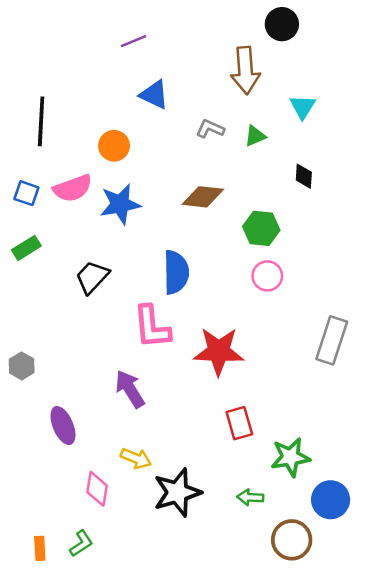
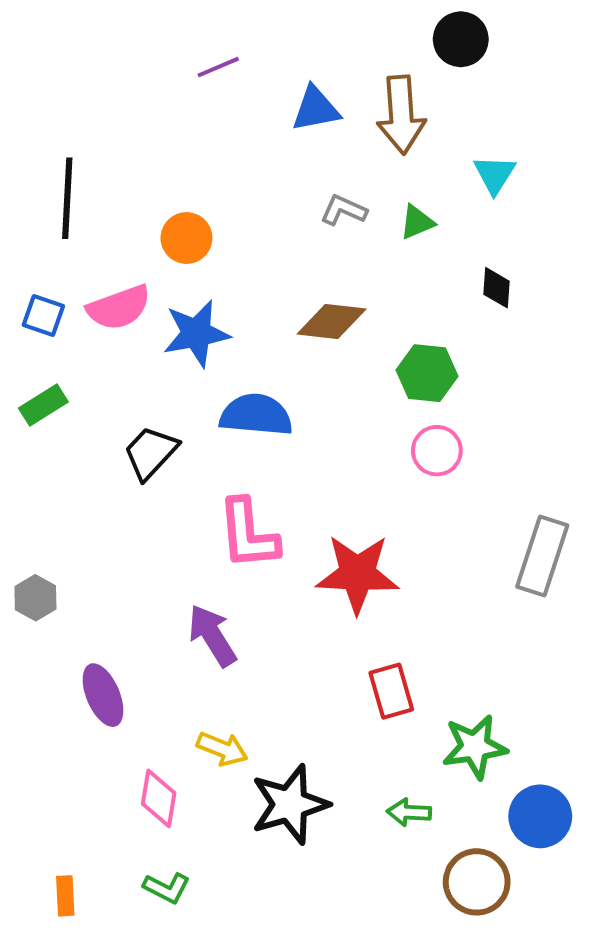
blue triangle: (154, 95) -> (316, 109), moved, turned -36
blue semicircle: (176, 272) -> (256, 415), moved, turned -84
green L-shape: (81, 544) -> (167, 888), moved, turned 60

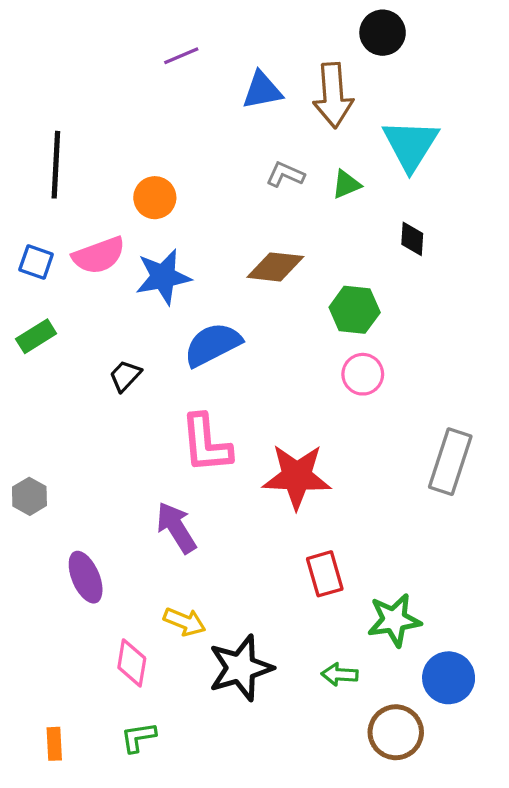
cyan triangle: (495, 174) -> (411, 145), size x1.6
blue semicircle: (256, 415) -> (213, 344), turned -32
black trapezoid: (151, 453) -> (125, 376), size x0.7
green L-shape: (167, 888) -> (138, 737), turned 144

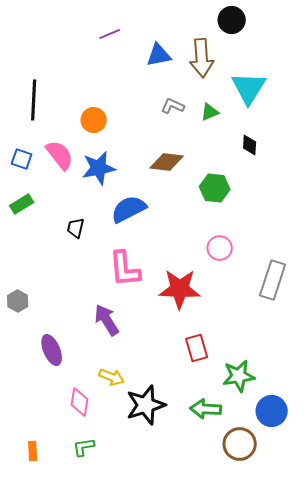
pink semicircle: (99, 255) -> (60, 155), turned -108
pink circle: (363, 374) -> (220, 248), moved
black trapezoid: (125, 376) -> (76, 228), turned -30
green arrow: (340, 674) -> (206, 409), size x1.4

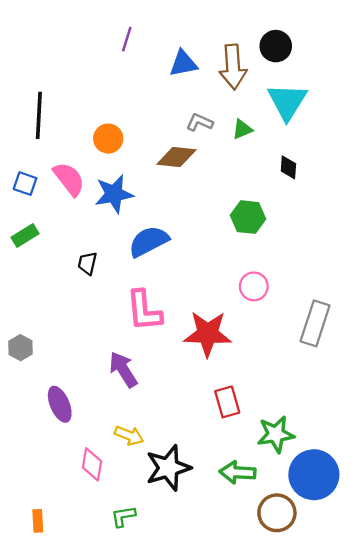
black circle: (232, 20) -> (276, 46), moved
purple line: (110, 34) -> (127, 39), turned -50
brown diamond: (167, 162) -> (176, 157), moved
blue circle: (272, 411) -> (314, 475), size x1.4
green L-shape: (84, 447) -> (123, 516), moved

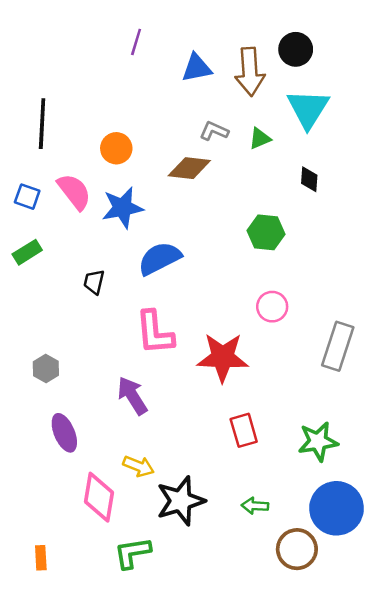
gray hexagon: (20, 348) -> (46, 368), moved
green star: (276, 434) -> (318, 441), moved
pink diamond: (92, 464) -> (99, 497), size x1.4
green arrow: (238, 472) -> (255, 506), size x0.7
green L-shape: (123, 516) -> (132, 553), size x1.4

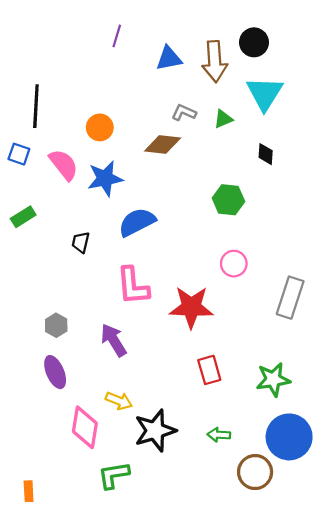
blue square: (27, 197) -> (19, 154), moved
gray hexagon: (46, 368) -> (56, 325), moved
orange rectangle: (41, 558) -> (29, 491), moved

